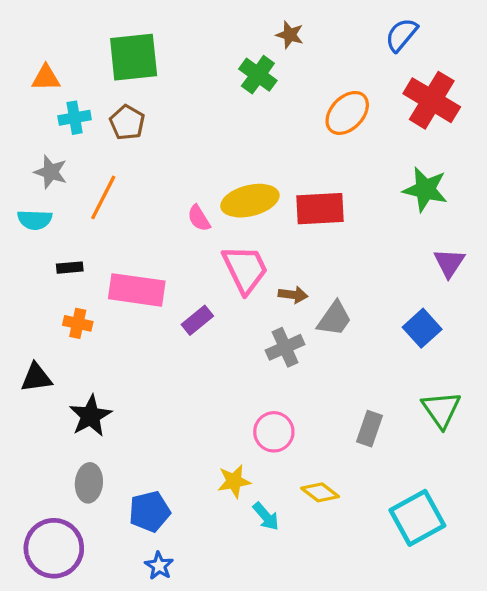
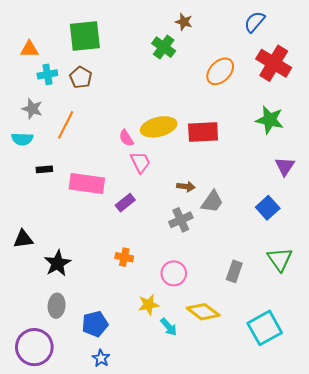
pink trapezoid: (245, 269) -> (140, 162), moved, size x0.7
orange cross: (78, 323) -> (124, 257), moved
yellow diamond: (320, 492) -> (203, 312), size x1.4

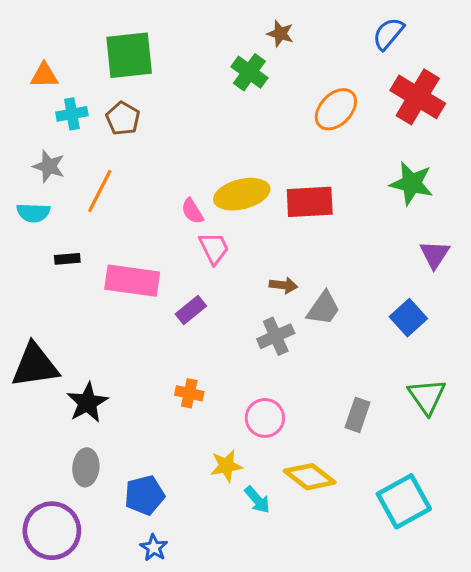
black triangle: (23, 239) -> (35, 365), size x1.6

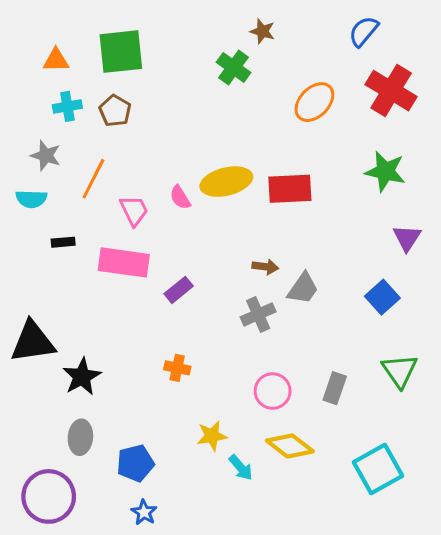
orange triangle: (44, 75) -> (56, 60), moved
pink trapezoid: (214, 248) -> (134, 210), moved
pink circle: (265, 418) -> (273, 391), moved

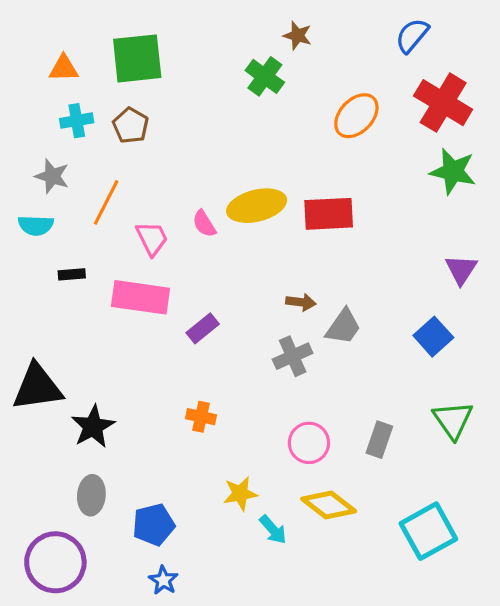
green star: (385, 171) -> (453, 171), moved

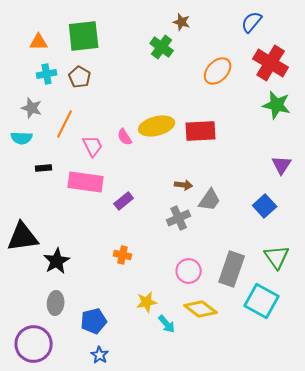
gray rectangle: (379, 440) -> (232, 269), size x1.6
cyan square: (428, 531) -> (262, 301), moved, turned -32

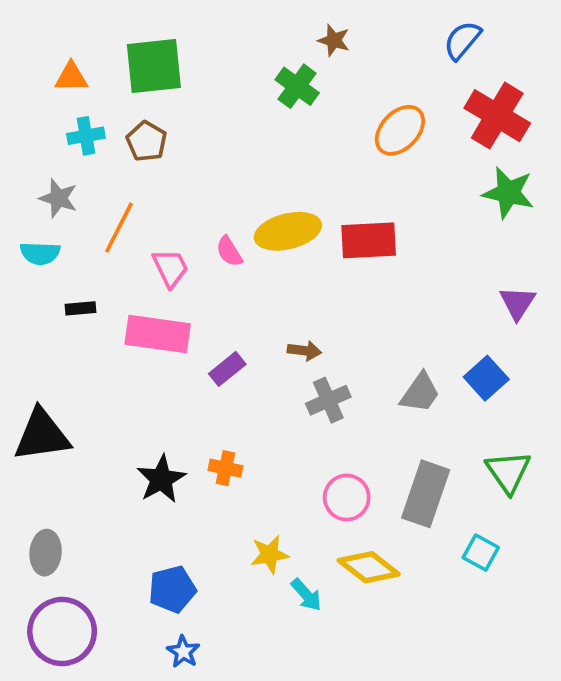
brown arrow: (184, 185) -> (304, 351), moved
gray trapezoid: (210, 200) -> (420, 393), moved
black star: (57, 261) -> (161, 479), moved
cyan square: (262, 301) -> (481, 553), size x0.6
gray ellipse: (56, 303) -> (46, 553), moved

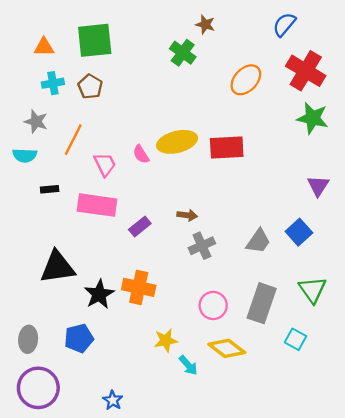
black triangle: (42, 435) -> (57, 267), moved
orange cross: (225, 468) -> (139, 287), size x1.6
blue pentagon: (172, 589) -> (79, 338), moved

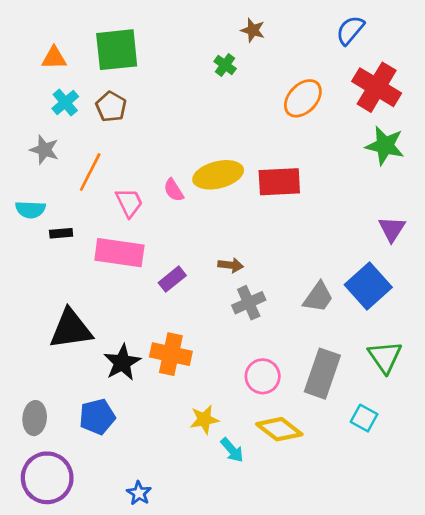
green cross: (183, 53) -> (225, 65), size x0.7
cyan cross: (53, 83) -> (65, 103), turned -30
cyan semicircle: (25, 155) -> (30, 210), moved
blue square: (299, 232) -> (368, 286), size x1.4

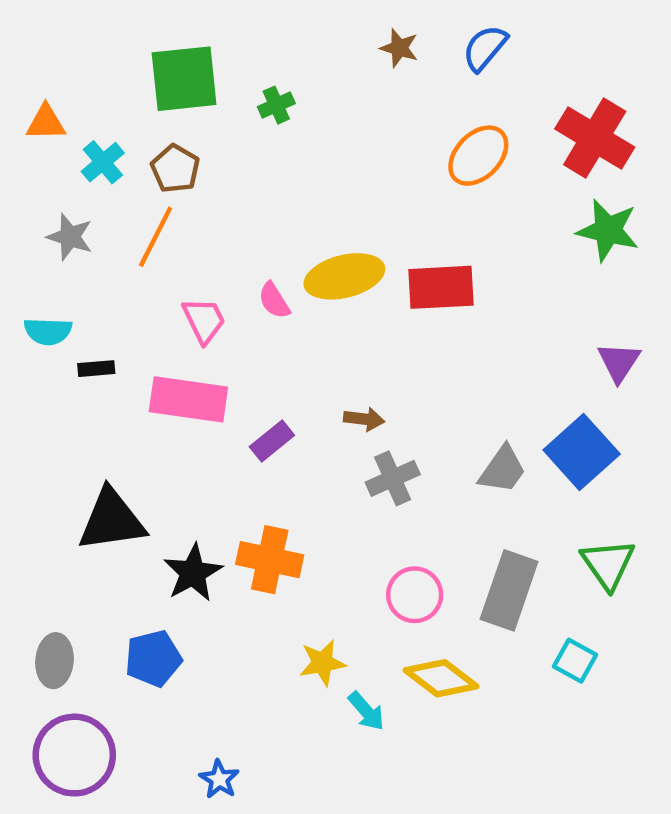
blue semicircle: (350, 30) -> (485, 48), moved
orange triangle: (54, 58) -> (46, 123), moved
green cross: (225, 65) -> (276, 105), moved, turned 30
orange line: (90, 172) -> (156, 237), moved

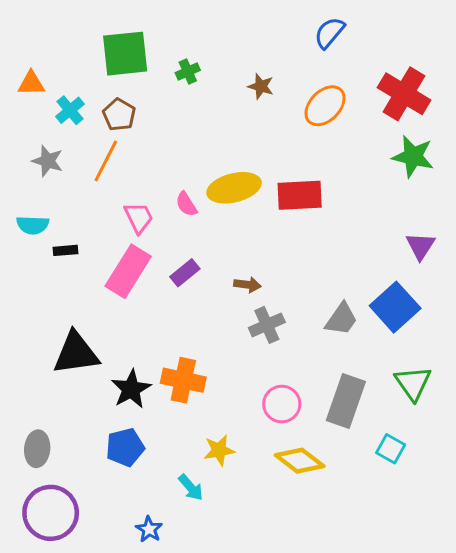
brown star: (399, 48) -> (261, 86), moved
pink rectangle: (188, 399) -> (128, 271), turned -66
purple rectangle: (272, 441) -> (185, 273), moved
blue pentagon: (153, 658) -> (125, 447), moved
cyan arrow: (366, 711) -> (191, 488), moved

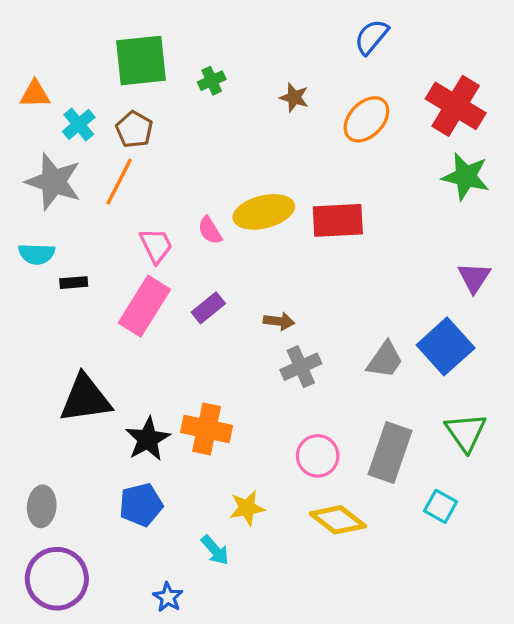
gray star: (48, 161) -> (53, 182), size x1.6

